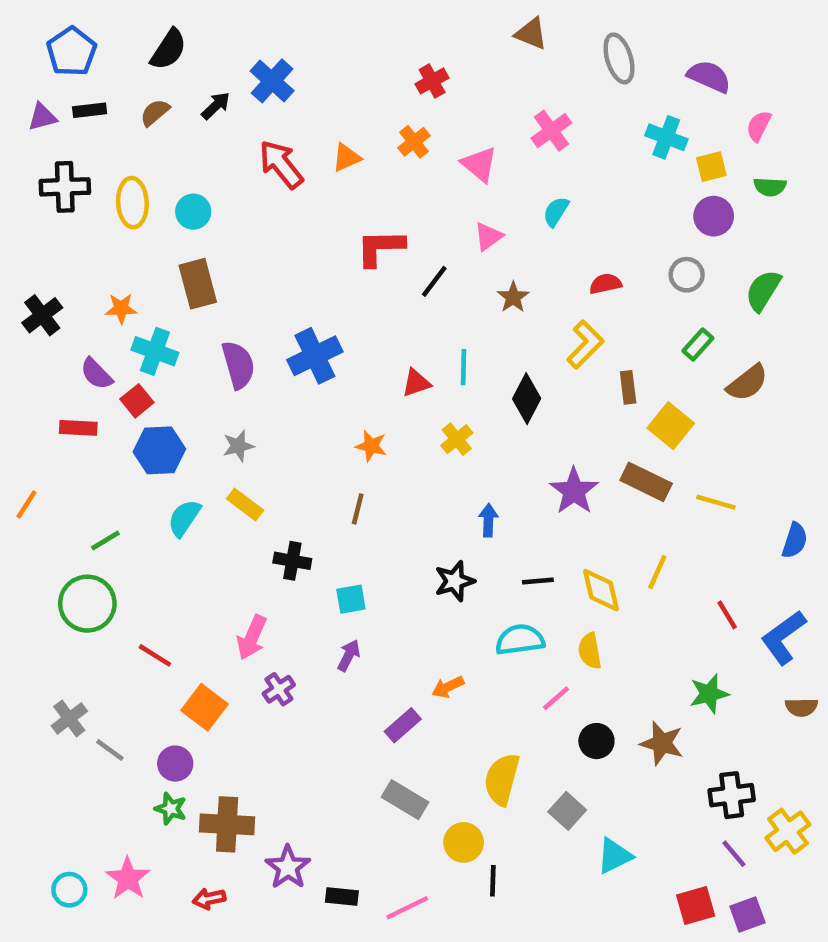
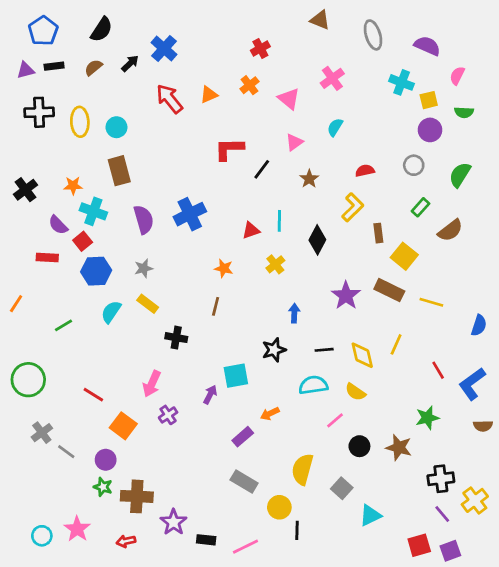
cyan square: (351, 599) -> (236, 376), moved, size x1.4
green circle: (87, 604) -> (28, 380), moved
yellow semicircle: (590, 651) -> (355, 392), turned -45

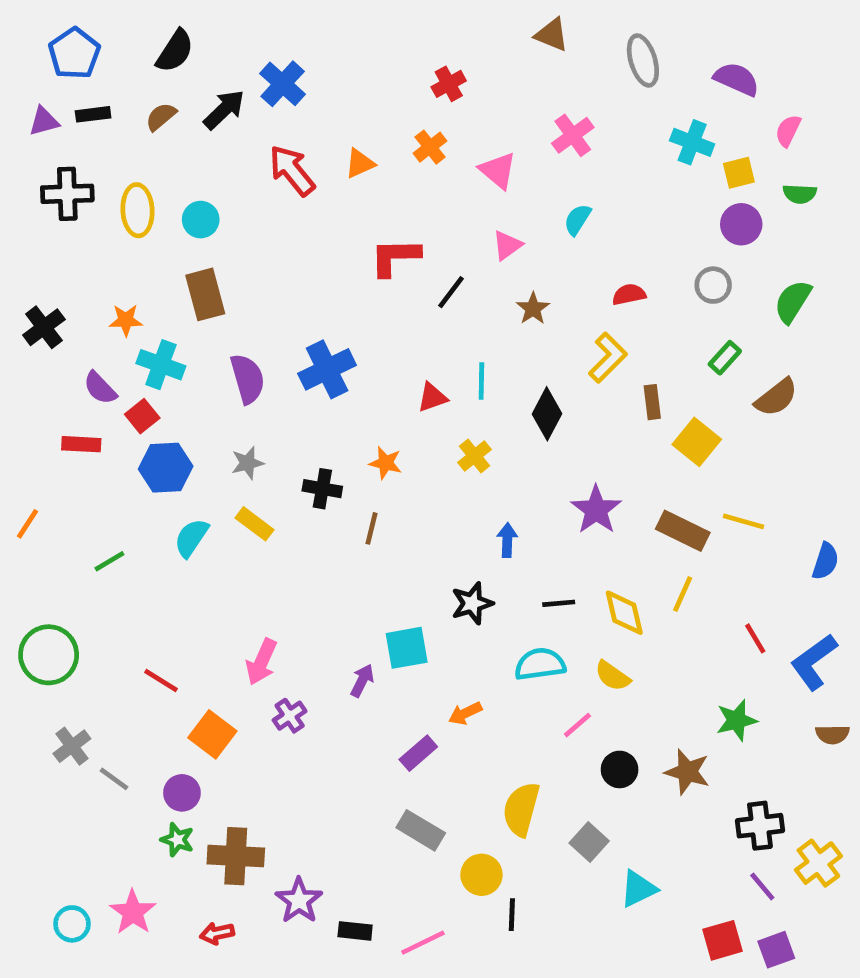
black arrow: (130, 63) -> (224, 110), size x1.4
brown rectangle: (389, 290) -> (683, 531), moved
black cross: (176, 338) -> (322, 489), moved

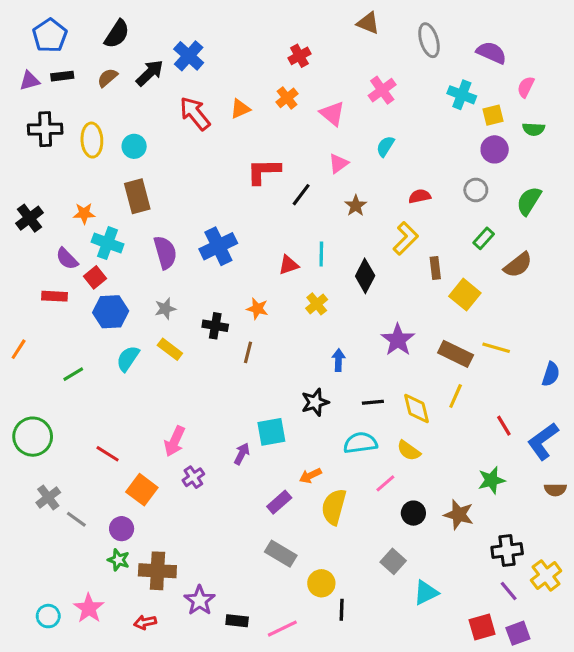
yellow semicircle: (521, 809) -> (334, 507), moved

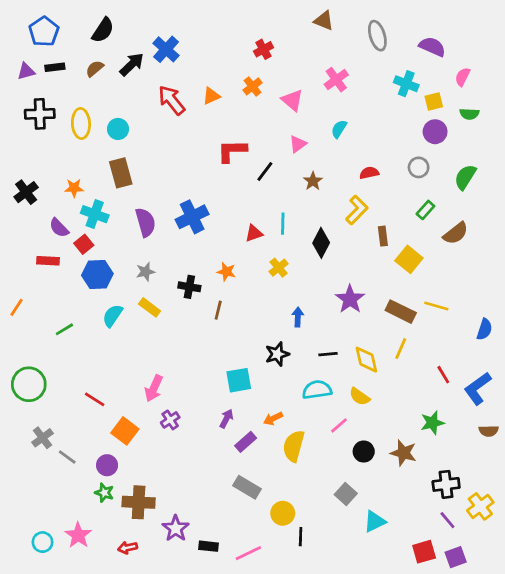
purple arrow: (242, 454) -> (226, 419), moved

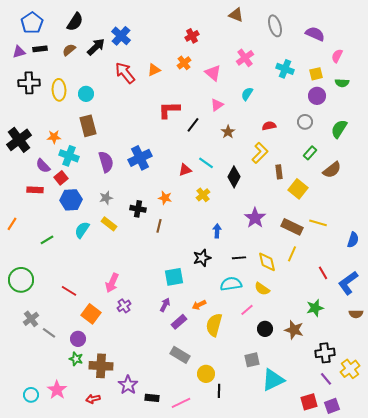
cyan cross: (406, 84) -> (285, 69), moved
black cross: (26, 192) -> (19, 140), size x1.4
cyan line: (283, 224) -> (206, 163), turned -56
gray square: (346, 494) -> (252, 360), turned 35
cyan triangle: (375, 522) -> (273, 380), size x1.4

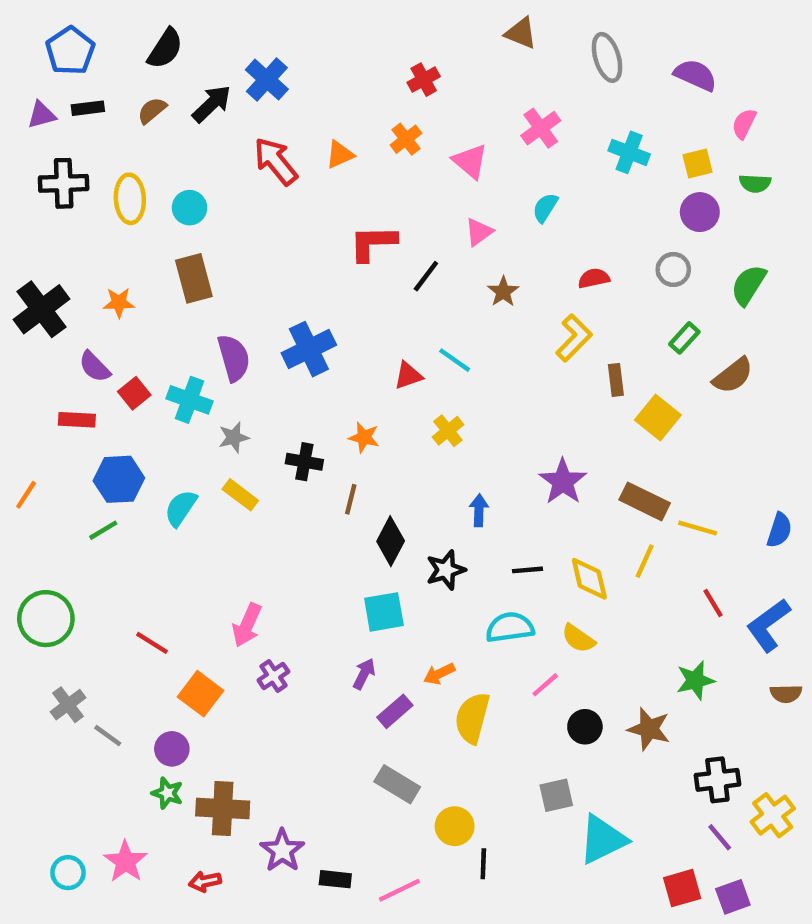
cyan cross: (69, 156) -> (190, 400), moved
black diamond: (234, 177) -> (391, 541), moved
blue hexagon: (71, 200) -> (119, 479), moved
yellow line: (318, 223) -> (698, 528), moved

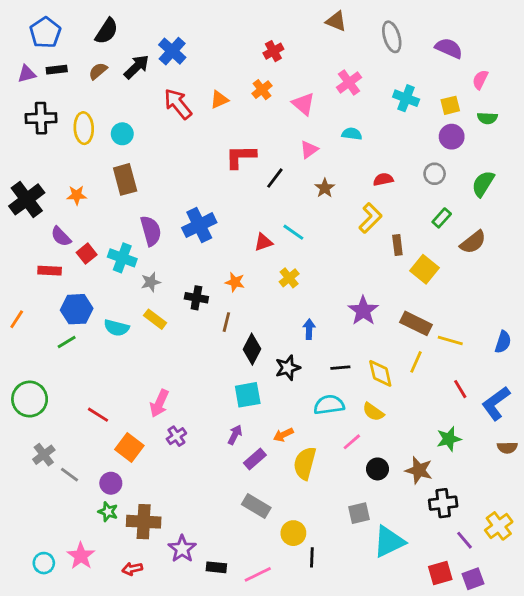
cyan semicircle: (545, 208) -> (352, 134), turned 66
cyan semicircle: (181, 508) -> (117, 328), turned -110
black cross: (717, 780) -> (443, 503), moved

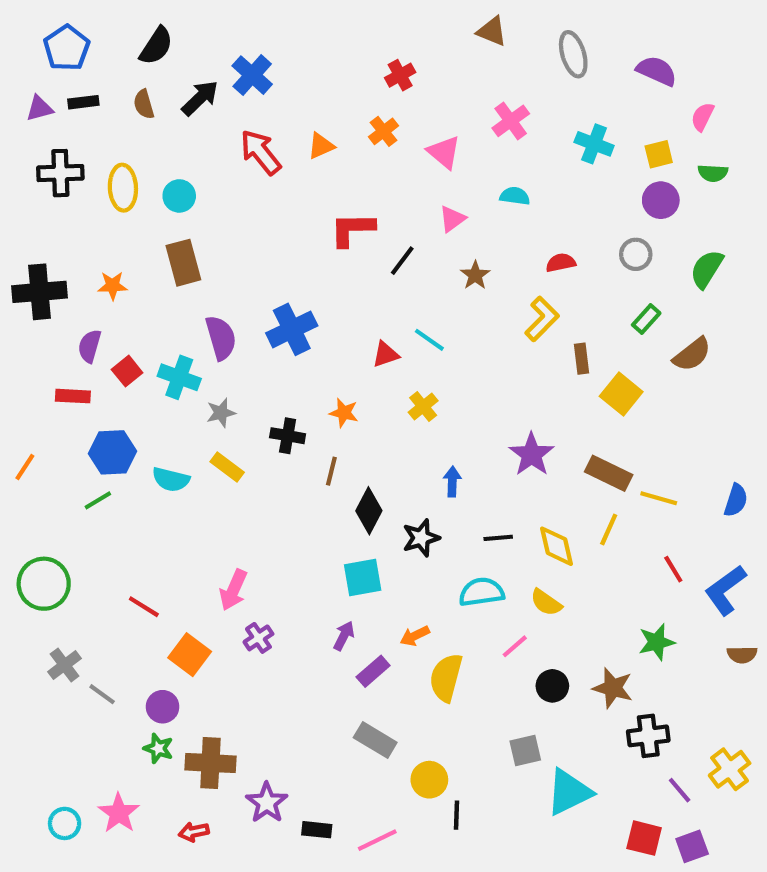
brown semicircle: (98, 71) -> (144, 104), turned -66
black cross: (27, 199) -> (40, 292), turned 32
purple semicircle: (61, 236) -> (90, 346), turned 60
red square: (440, 573) -> (644, 838), turned 30

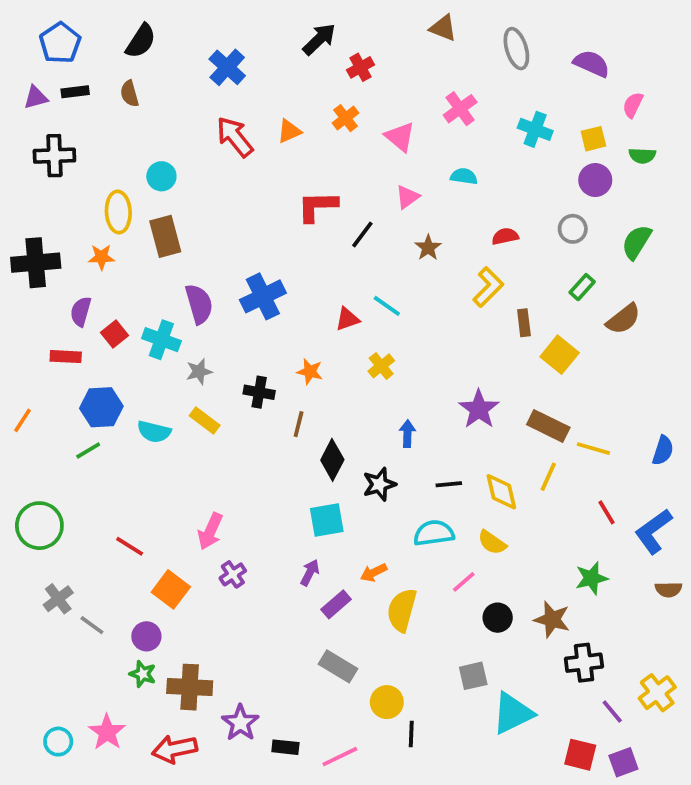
black arrow: (200, 98) -> (319, 39), moved
yellow ellipse: (123, 188) -> (118, 212), moved
red arrow: (194, 832) -> (175, 749), size x1.6

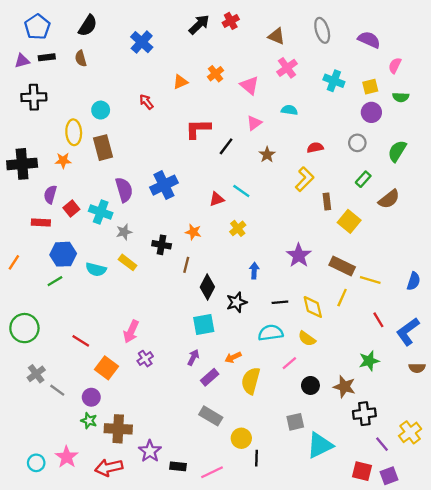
brown triangle: (443, 28) -> (276, 36), moved
red cross: (361, 67) -> (231, 21), moved
red arrow: (235, 137) -> (146, 102), moved, size x0.6

